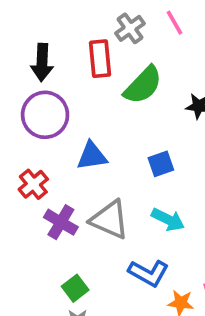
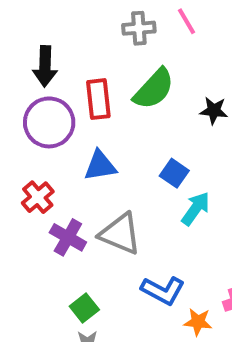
gray cross: (130, 28) -> (139, 28), turned 32
red rectangle: (100, 59) -> (98, 99), moved
blue square: (161, 164) -> (174, 173), turned -35
cyan arrow: (168, 220) -> (196, 209), moved, turned -80

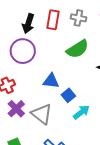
red rectangle: (98, 99) -> (53, 20), moved
blue triangle: (100, 166) -> (51, 81), moved
blue square: (174, 173) -> (68, 95), moved

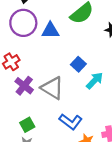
blue triangle: (51, 81) -> (50, 31), moved

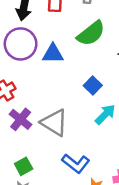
blue square: (78, 64) -> (93, 86), moved

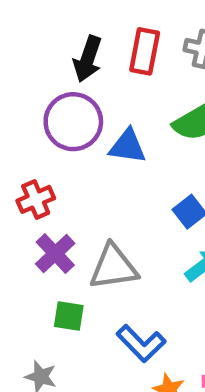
gray triangle: (54, 123) -> (113, 267), turned -48
green square: (24, 166) -> (69, 316), moved, turned 30

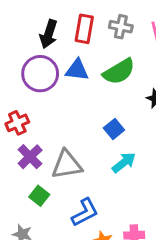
blue triangle: (128, 146) -> (77, 70), moved
green square: (69, 316) -> (39, 196), turned 30
blue L-shape: (141, 343) -> (85, 212), turned -72

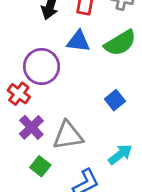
purple circle: (40, 74) -> (42, 67), moved
red cross: (17, 123) -> (19, 94), turned -30
cyan arrow: (124, 162) -> (120, 154), moved

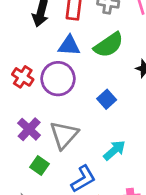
purple circle: (42, 67) -> (58, 79), moved
red cross: (19, 94) -> (23, 77), moved
gray triangle: (68, 135) -> (64, 135), turned -36

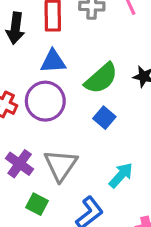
green semicircle: (109, 45) -> (101, 78), moved

